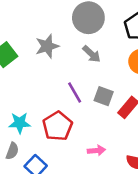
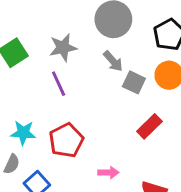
purple line: (75, 93) -> (59, 84), moved
gray square: (104, 96) -> (134, 82), moved

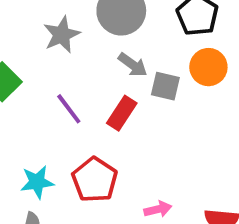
gray star: (63, 48) -> (62, 35), moved
red rectangle: (149, 126) -> (122, 113), moved

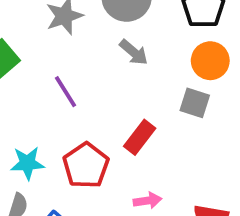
gray square: (165, 86) -> (195, 103), moved
red rectangle: (122, 113) -> (140, 137), moved

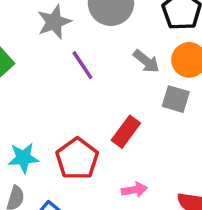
gray arrow: (134, 52) -> (146, 61), moved
purple line: (65, 92) -> (82, 65), moved

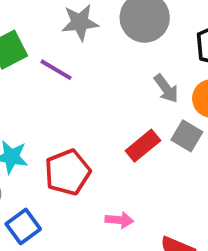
purple line: (82, 65) -> (56, 70), moved, turned -40
red rectangle: (126, 132) -> (143, 146), moved

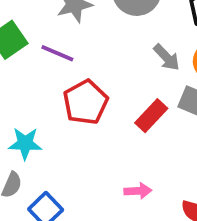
red pentagon: (67, 172) -> (85, 102), moved

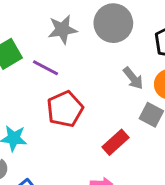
red rectangle: (151, 116) -> (116, 142), moved

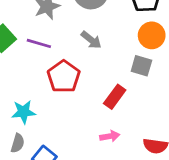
gray arrow: (133, 78) -> (91, 40), moved

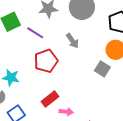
red rectangle: (115, 97) -> (50, 99), moved

